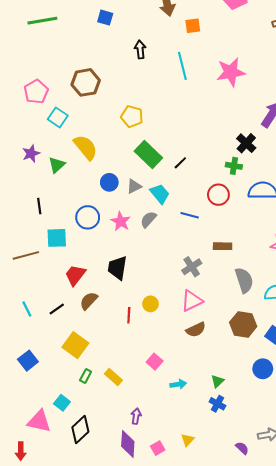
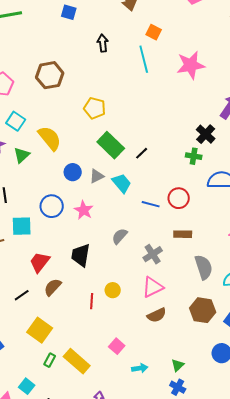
orange square: (193, 26) -> (154, 32), moved, turned 35
cyan square: (58, 117) -> (16, 121), moved
red circle: (218, 195) -> (179, 198), moved
gray semicircle: (148, 219) -> (120, 236), moved
yellow rectangle: (113, 377) -> (77, 361), size x1.5

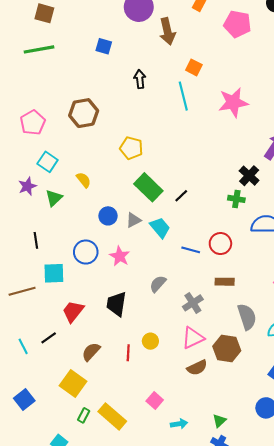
yellow semicircle: (50, 138) -> (84, 180), size x0.6
brown semicircle: (53, 287) -> (91, 352), moved
black line: (22, 295) -> (49, 338), moved
brown hexagon: (203, 310) -> (227, 349), moved

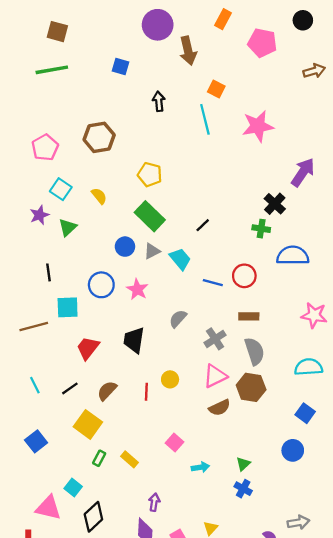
yellow semicircle: (84, 180) -> (99, 196), moved
green rectangle: (148, 187) -> (150, 216), moved
gray semicircle: (247, 317) -> (254, 351), moved
black line: (49, 338) -> (70, 388), moved
yellow rectangle: (112, 416) -> (129, 459), size x0.6

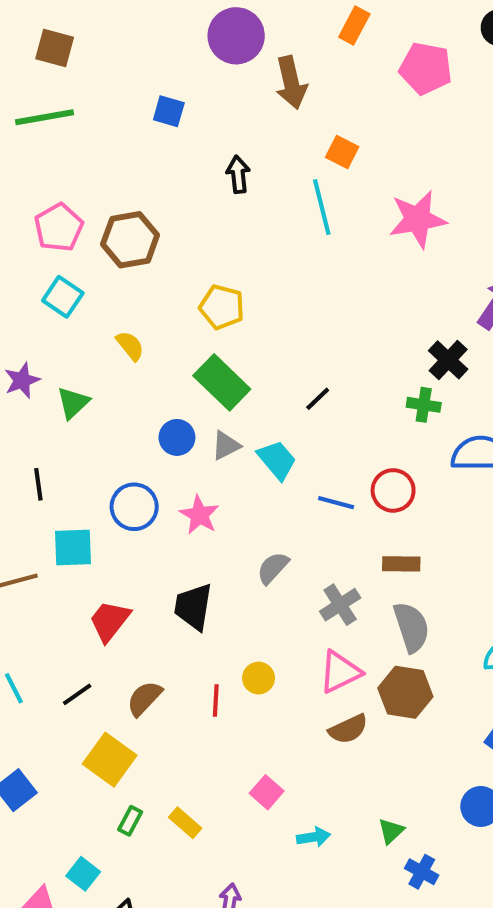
pink pentagon: (45, 147) -> (59, 227), moved
cyan square: (61, 189) -> (63, 297), moved
blue cross: (243, 489) -> (422, 872), moved

